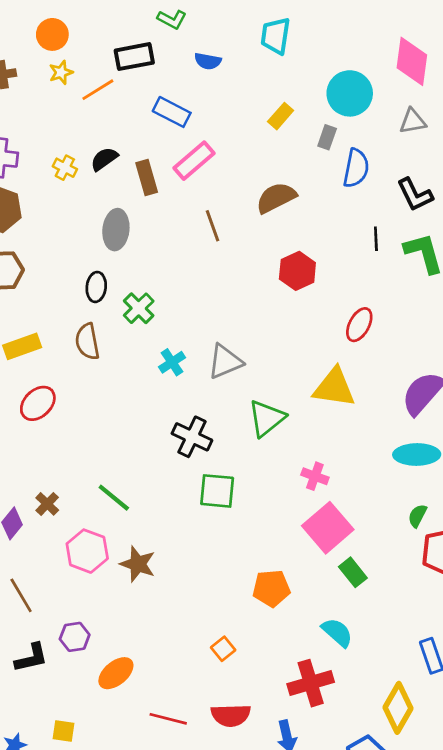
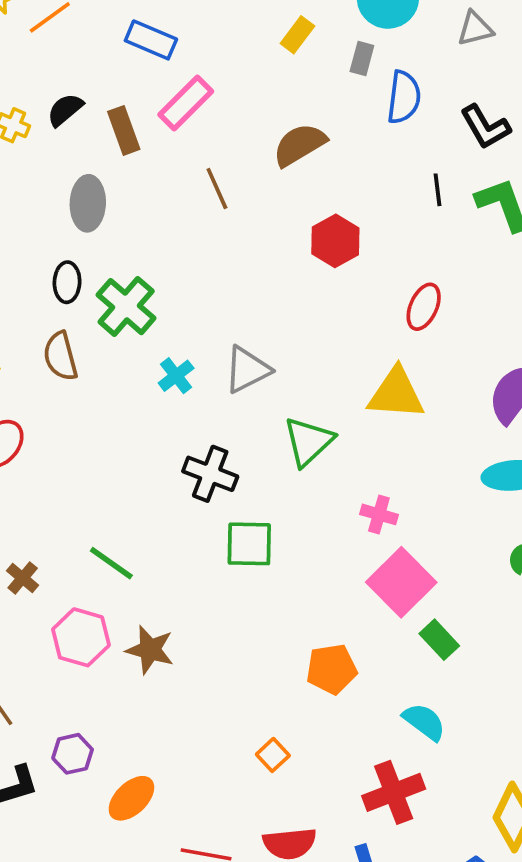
green cross: (139, 308) -> (126, 307), size x1.4

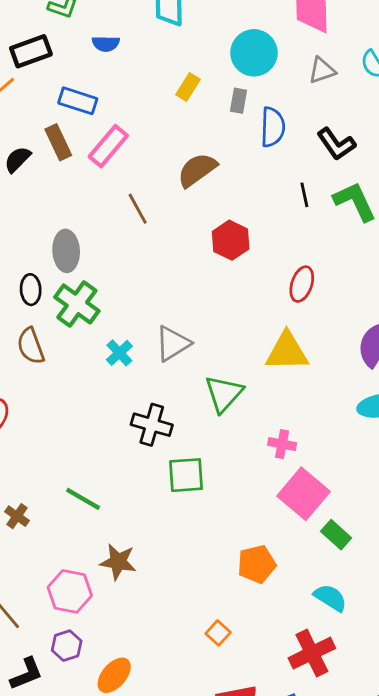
brown rectangle: (124, 130) -> (58, 142), moved
gray ellipse: (88, 203) -> (66, 251), moved
pink hexagon: (81, 637) -> (70, 591), moved

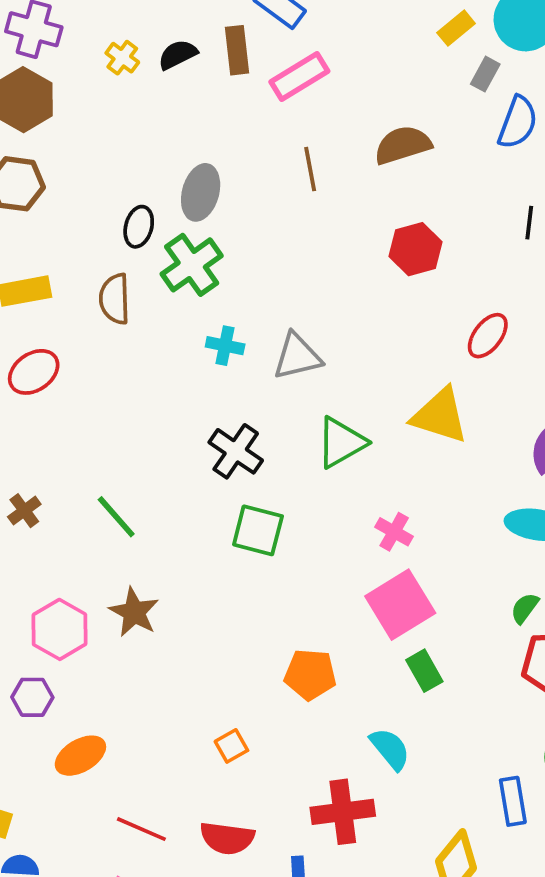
yellow rectangle: (188, 87) -> (456, 28), moved
cyan cross: (119, 353) -> (225, 346), turned 36

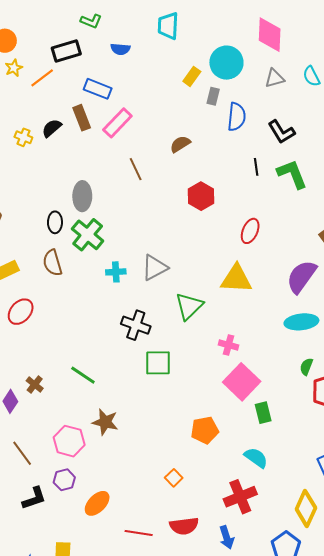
brown semicircle: (403, 145) -> (180, 144), size x0.7
green rectangle: (424, 671) -> (263, 413), turned 30

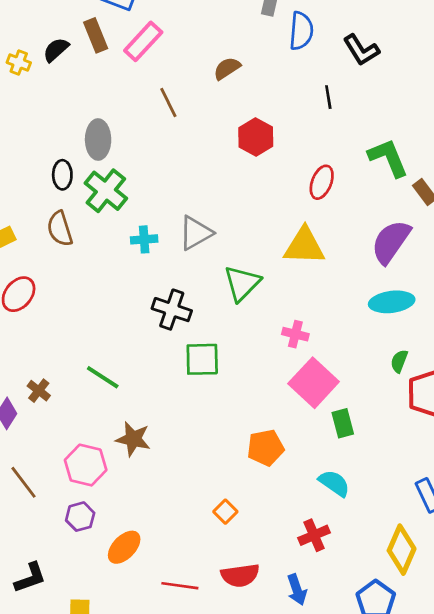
green L-shape: (292, 174) -> (388, 158), moved
red cross: (240, 497) -> (314, 535), size x0.7
black L-shape: (34, 498) -> (30, 578), moved

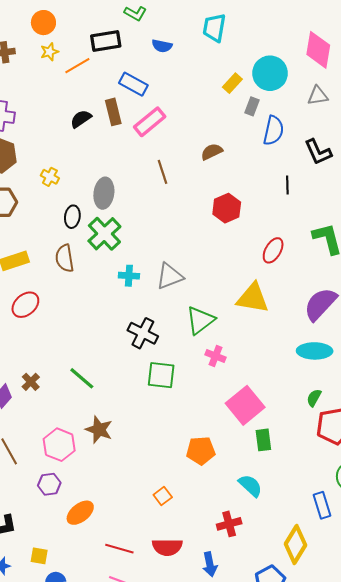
yellow cross: (19, 63) -> (50, 177), moved
pink cross: (295, 334) -> (216, 356), moved

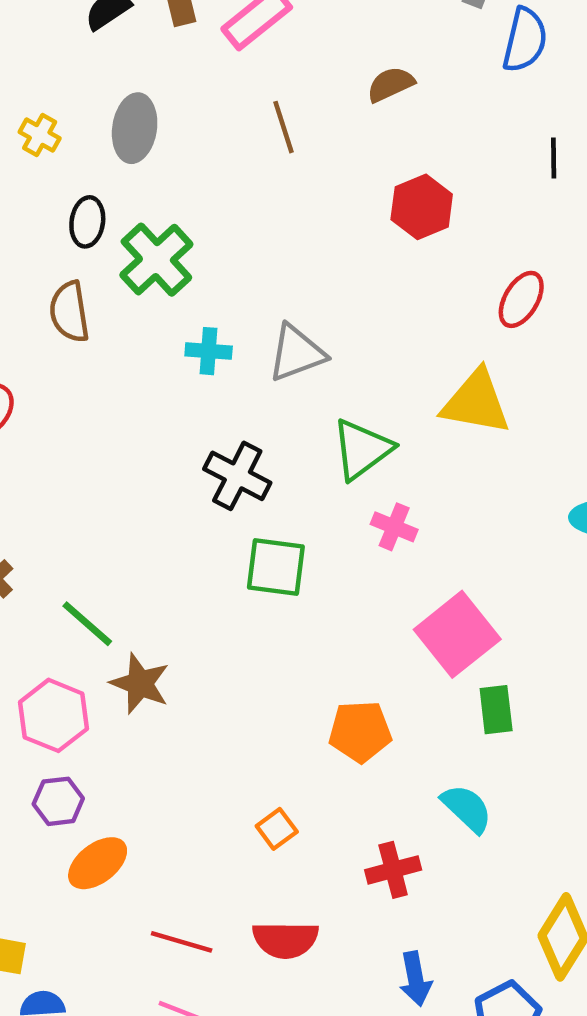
gray ellipse: (104, 193) -> (135, 128), moved
green line: (82, 378) -> (87, 624), moved
purple hexagon: (49, 484) -> (58, 801), moved
red cross: (229, 524) -> (393, 870), moved
blue arrow: (210, 564) -> (415, 979), moved

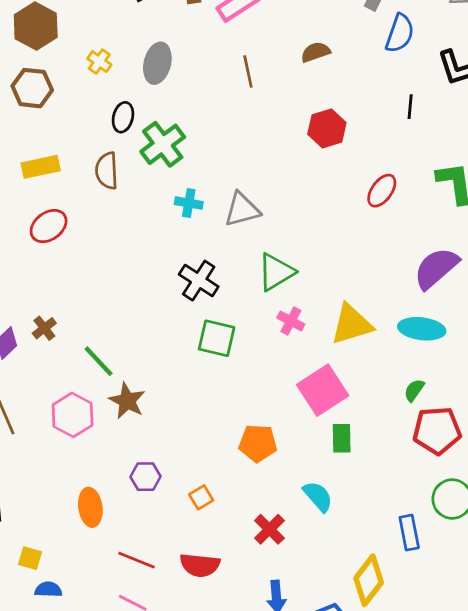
yellow triangle: (476, 402) -> (352, 324), moved, turned -33
purple hexagon: (58, 801) -> (145, 477), moved
orange ellipse: (98, 863) -> (90, 507), turned -66
red cross: (393, 870) -> (269, 529), turned -36

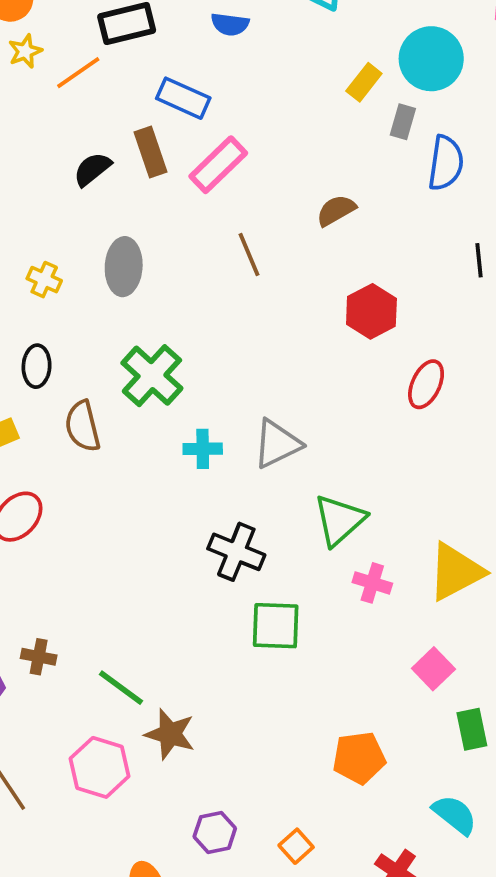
black ellipse: (123, 117) -> (37, 366), moved
red ellipse: (382, 191) -> (426, 384), moved
brown cross: (44, 328) -> (39, 657), turned -30
pink square: (323, 390) -> (433, 669), size x0.6

